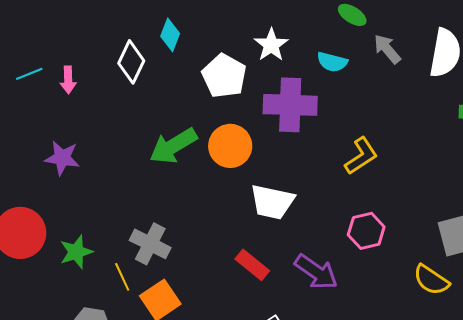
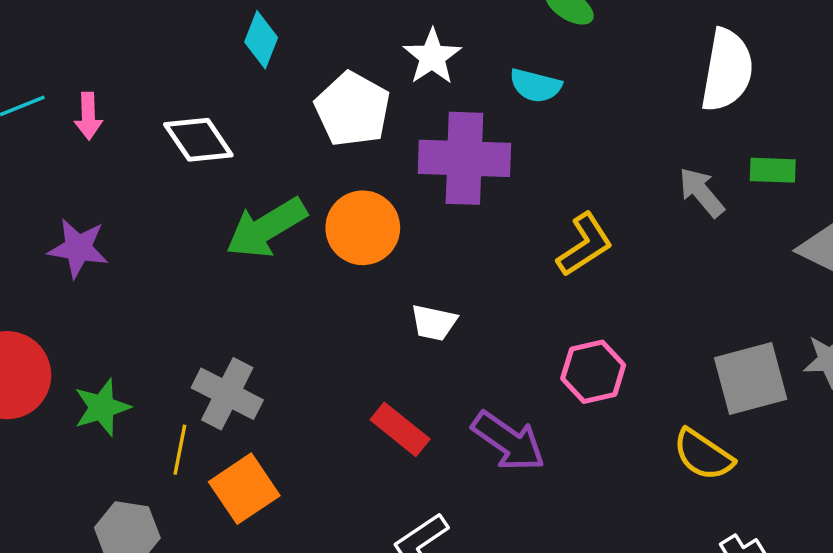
gray arrow: (387, 49) -> (702, 192), moved
white diamond: (131, 62) -> (198, 140), moved, turned -60
white trapezoid: (272, 202) -> (434, 323), size x0.6
yellow line: (122, 277) -> (180, 450), turned 36

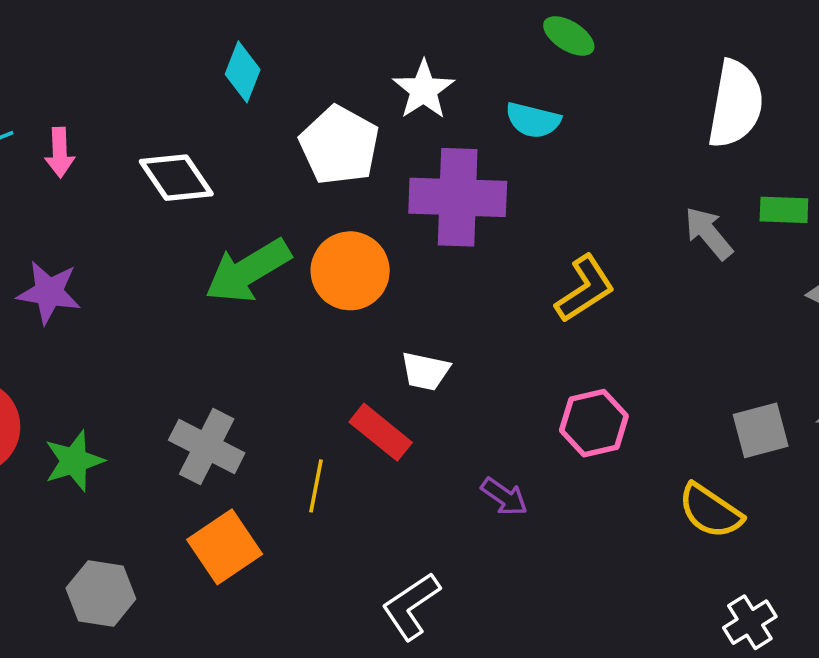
gray square: (751, 379) -> (761, 430), size x0.7
red rectangle: (400, 429) -> (381, 432), moved
purple arrow: (508, 441) -> (504, 497), size x0.6
yellow line: (180, 450) -> (316, 486), moved

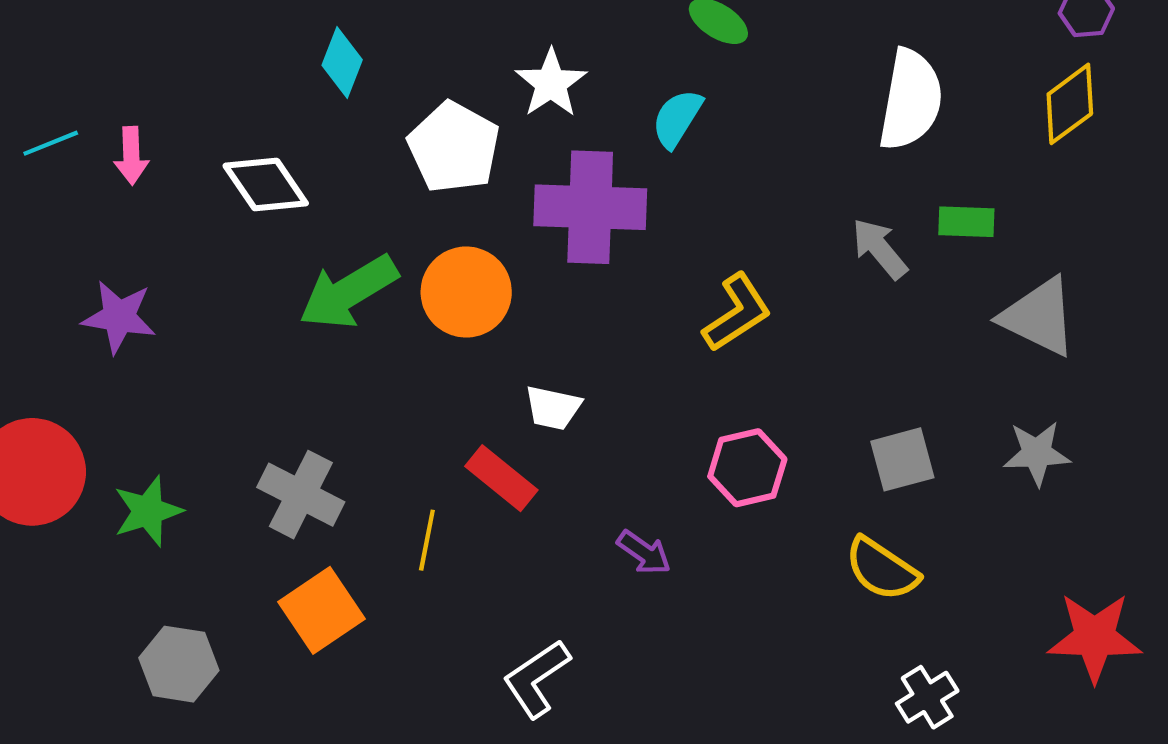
cyan semicircle: (533, 120) -> (677, 118), turned 108
gray square: (761, 430) -> (902, 459), moved

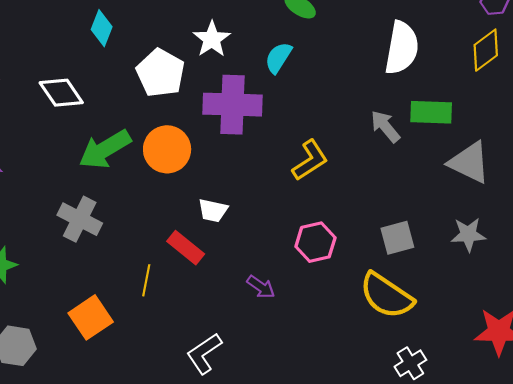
green rectangle: (966, 222) -> (431, 112), size x1.4
gray cross: (301, 495) -> (80, 219), moved
yellow semicircle: (882, 569) -> (386, 296), size x1.4

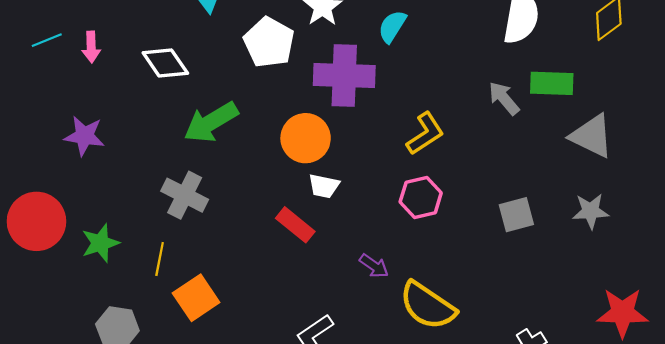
orange circle: (167, 149) -> (306, 138), moved
pink hexagon: (315, 242) -> (421, 197), moved
yellow line: (146, 280) -> (160, 259), moved
yellow semicircle: (386, 296) -> (428, 306), moved

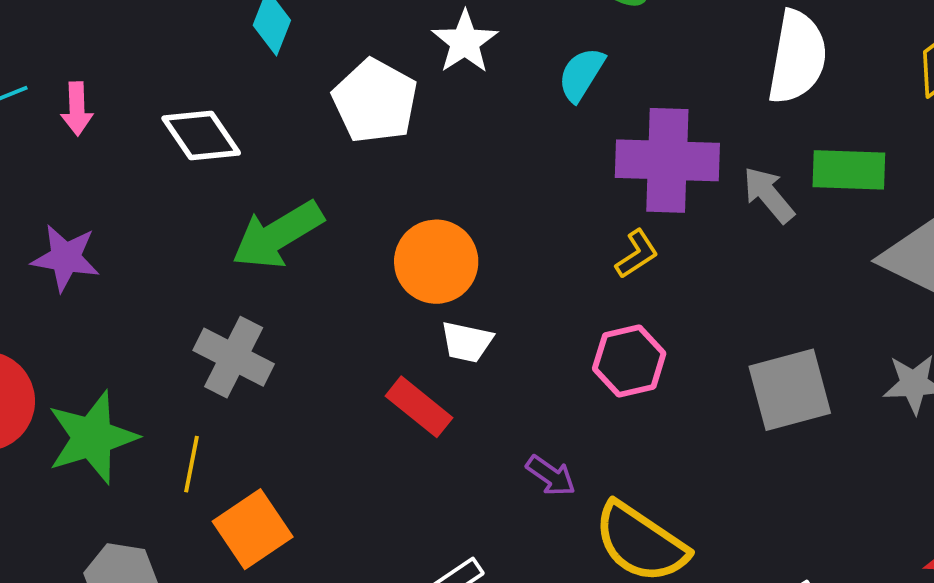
purple cross: (344, 75) -> (667, 160), moved
yellow L-shape: (425, 134) -> (637, 254), size x0.7
gray square: (516, 215) -> (790, 390), size x1.4
green star: (100, 243) -> (92, 437), size x1.4

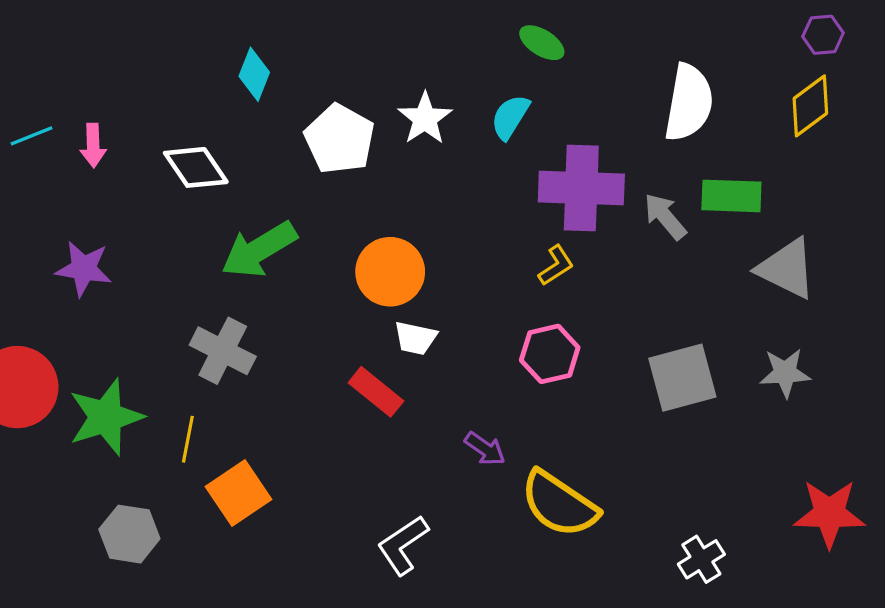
white star: (465, 42) -> (425, 118), moved

